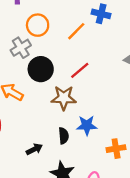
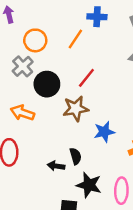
black semicircle: (64, 136) -> (76, 156), moved
black arrow: (34, 149) -> (56, 166), turned -133

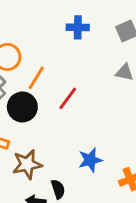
orange line: (75, 39) -> (36, 78), moved
brown star: (76, 109) -> (27, 164), moved

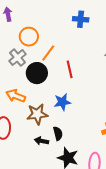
red line: (68, 98) -> (70, 69), turned -54
blue star: (90, 160) -> (62, 102), moved

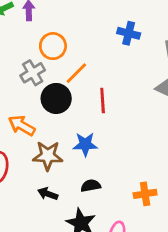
black semicircle: (58, 134) -> (91, 186), moved, turned -96

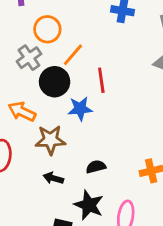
blue star: (85, 144) -> (80, 109), moved

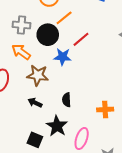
gray cross: (29, 58) -> (22, 25), moved, turned 30
red line: (101, 80) -> (81, 39), turned 48
black semicircle: (96, 167) -> (67, 100), turned -88

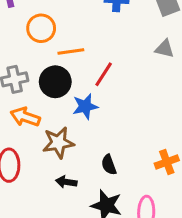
orange line: (64, 18) -> (71, 51), turned 48

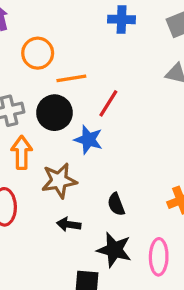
blue star: (85, 106) -> (88, 140), turned 30
orange arrow: (25, 117) -> (22, 152), turned 72

